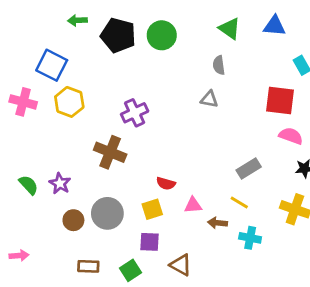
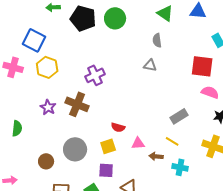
purple star: (60, 183) -> (48, 107), moved
green semicircle: (29, 185) -> (17, 128), turned 49
brown circle: (73, 220) -> (46, 161), moved

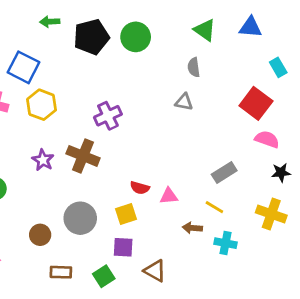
black pentagon: (83, 18) -> (91, 37), turned -30
red square: (202, 66) -> (256, 103), turned 30
pink triangle: (138, 143) -> (169, 196), moved

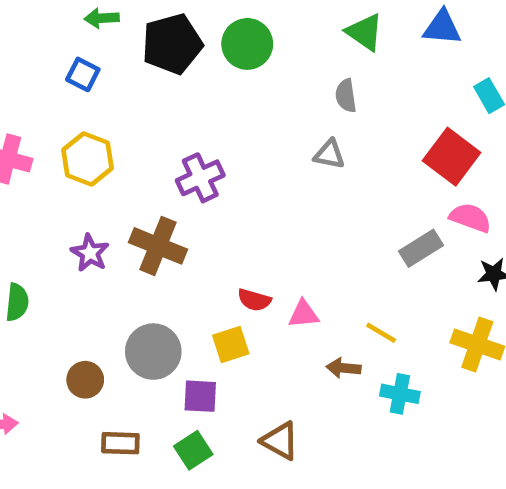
blue square: (23, 67) -> (83, 74), moved, size x0.6
gray rectangle: (224, 173) -> (421, 248), moved
purple square: (123, 247) -> (200, 396), moved

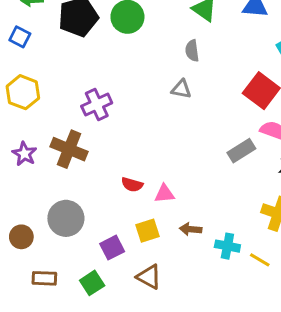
yellow line: (381, 333) -> (260, 260), moved
yellow square: (231, 345) -> (147, 231), moved
purple square: (200, 396) -> (112, 248), moved, turned -30

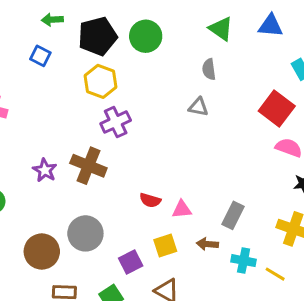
yellow hexagon: (23, 92) -> (101, 81), moved
gray rectangle: (241, 151) -> (233, 215), moved, turned -32
brown circle: (21, 237) -> (42, 252), size x1.5

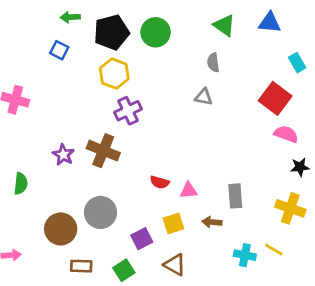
gray rectangle: (233, 215) -> (235, 196), turned -30
cyan cross: (244, 261) -> (245, 255), moved

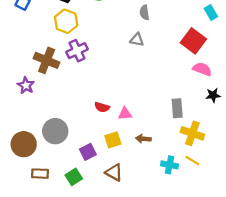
brown cross: (103, 151) -> (47, 60), moved
gray rectangle: (235, 196) -> (177, 108), moved
yellow cross: (290, 208) -> (192, 133), moved

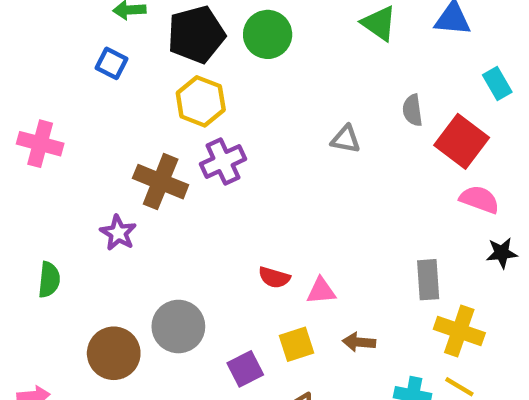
gray semicircle: (144, 13) -> (413, 110), moved

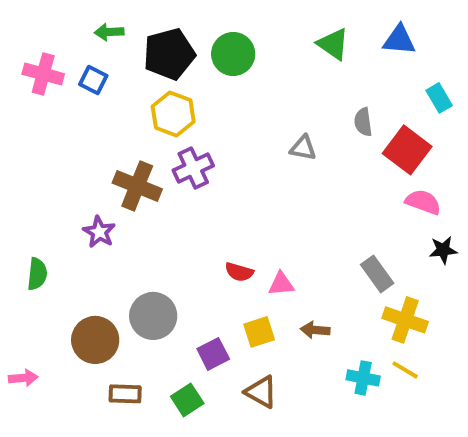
pink cross: (40, 144) -> (43, 74), moved
gray rectangle: (428, 280) -> (377, 274), turned -32

